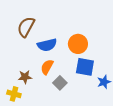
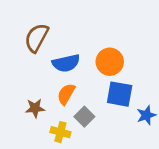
yellow cross: (14, 94) -> (60, 132), moved

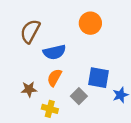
orange circle: (110, 62) -> (90, 23), moved
gray square: (84, 117) -> (79, 96), moved

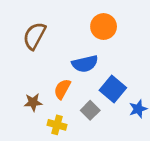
blue semicircle: (54, 52) -> (85, 64), moved
blue square: (98, 78) -> (113, 89), turned 30

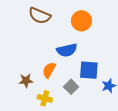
brown semicircle: (34, 36) -> (40, 16), moved, turned -95
blue square: (113, 89) -> (89, 70), turned -36

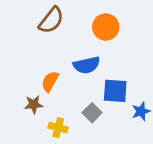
brown semicircle: (40, 16) -> (51, 20), turned -75
orange semicircle: (49, 70) -> (50, 81), moved

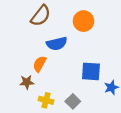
blue semicircle: (87, 65) -> (57, 44), moved
gray square: (92, 113) -> (73, 101), moved

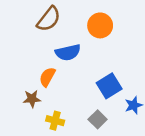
blue square: (91, 71) -> (109, 86), turned -36
gray square: (73, 101) -> (98, 119), moved

